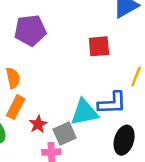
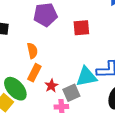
red square: (99, 46) -> (81, 28), moved

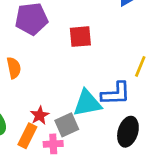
orange rectangle: (34, 73) -> (27, 136), moved

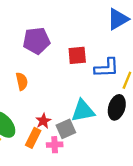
blue L-shape: (116, 94) -> (107, 68), moved
black ellipse: (128, 132) -> (117, 107), moved

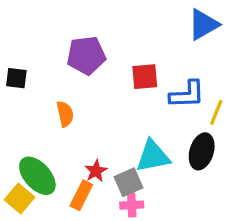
pink cross: (55, 145) -> (132, 205), moved

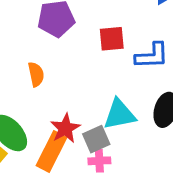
red star: (96, 171) -> (65, 128), size x1.4
orange rectangle: (81, 195) -> (51, 152), size x1.4

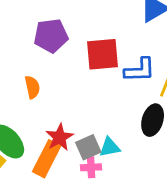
red square: (112, 39) -> (102, 54), size x1.4
cyan triangle: (119, 114) -> (110, 147), moved, size x0.7

